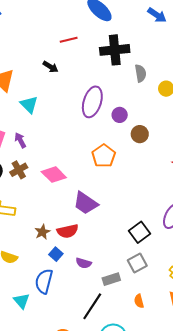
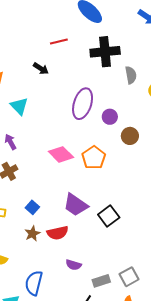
pink diamond: (54, 175) -> (61, 154), moved
black square: (140, 232) -> (109, 216), moved
blue square: (56, 254) -> (32, 207), moved
gray square: (137, 263) -> (129, 277), moved

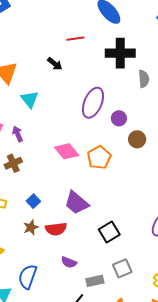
black square: (109, 216) -> (109, 232), moved
gray square: (129, 277) -> (122, 268), moved

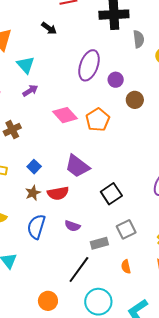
purple arrow: (18, 134) -> (30, 91), moved, turned 84
blue semicircle: (28, 277) -> (36, 227), moved

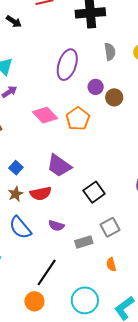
black arrow: (49, 28) -> (14, 22), moved
gray semicircle: (139, 39) -> (110, 52), moved
purple circle: (116, 80) -> (96, 87), moved
blue semicircle: (36, 227) -> (20, 228), turned -55
black line: (79, 269) -> (47, 272), moved

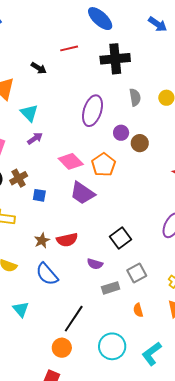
purple trapezoid: (59, 166) -> (82, 193), moved
blue square: (16, 168) -> (39, 195), moved, turned -32
purple semicircle: (56, 226) -> (95, 264), moved

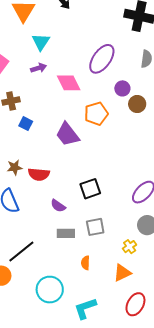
pink diamond: (71, 161) -> (69, 83), moved

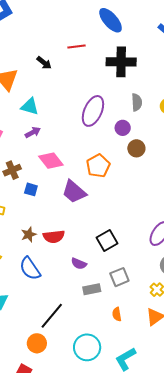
cyan triangle: (41, 42) -> (30, 106), turned -36
pink diamond: (69, 83) -> (51, 161), moved
purple circle: (122, 88) -> (123, 128), moved

